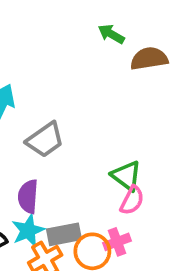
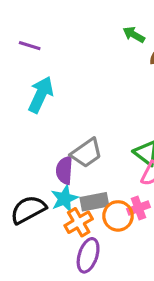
gray trapezoid: (45, 140) -> (86, 153), moved

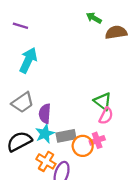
gray trapezoid: (86, 153) -> (23, 102), moved
orange cross: (79, 222) -> (46, 161), moved, turned -30

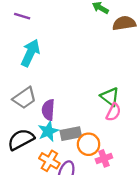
pink cross: (97, 140) -> (104, 158), moved

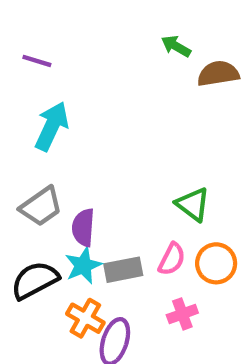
pink semicircle: (113, 112) -> (172, 259), moved
orange circle: (89, 144) -> (216, 263), moved

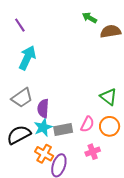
purple line: (37, 61) -> (20, 25), turned 40
green triangle: (193, 204) -> (108, 97), moved

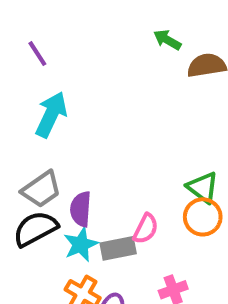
pink semicircle: (87, 124) -> (146, 229), moved
orange circle: (110, 126) -> (203, 217), moved
black semicircle: (19, 135) -> (35, 229), moved

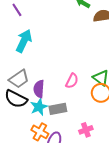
black semicircle: (35, 229) -> (16, 99), turned -125
pink semicircle: (146, 229) -> (72, 81), moved

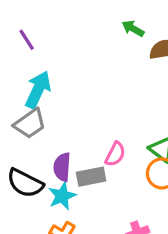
gray trapezoid: (19, 79) -> (30, 124), moved
gray rectangle: (58, 109) -> (91, 177), moved

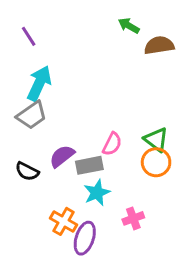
purple semicircle: (62, 167) -> (62, 156), turned 48
black semicircle: (25, 183) -> (27, 171), size x0.7
cyan star: (62, 196) -> (97, 193), moved

